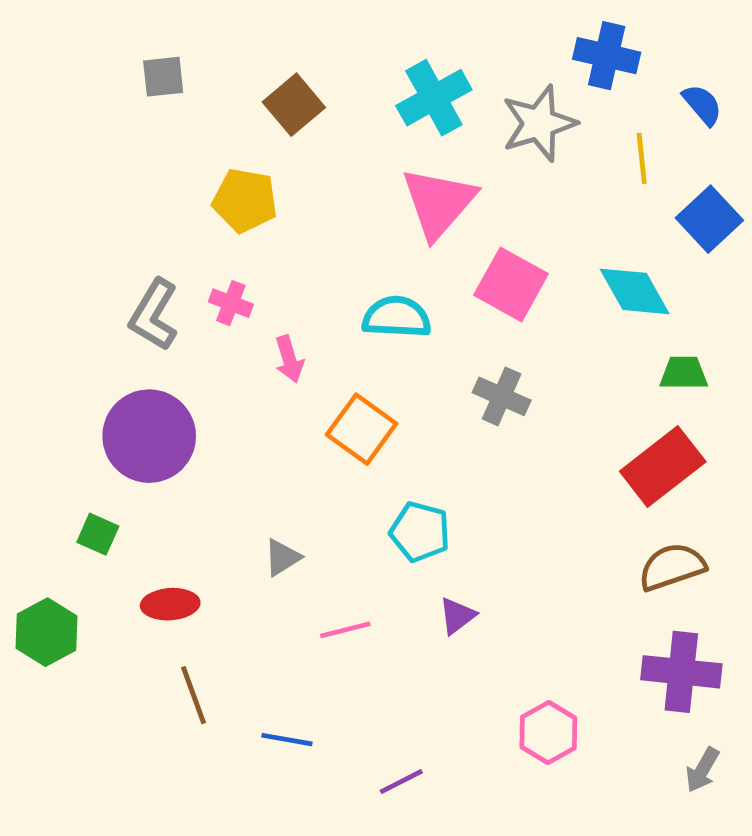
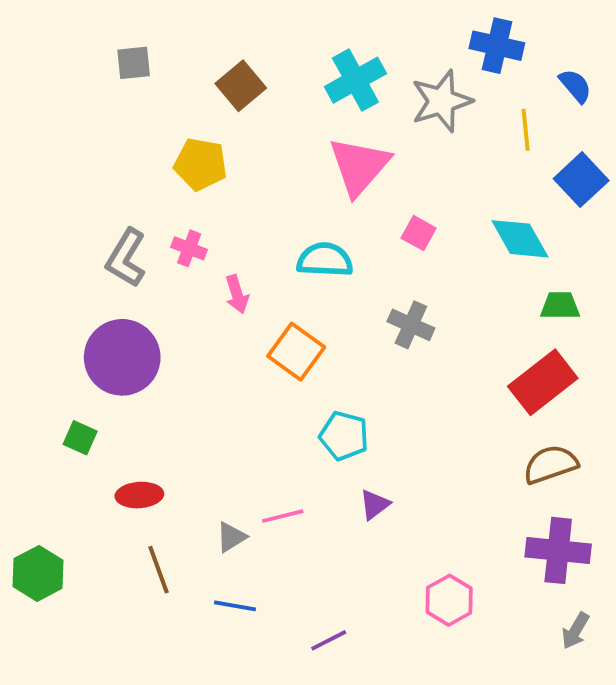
pink square: (511, 284) -> (419, 233), size x0.6
gray triangle: (282, 557) -> (231, 537), moved
green hexagon: (46, 632) -> (38, 573), moved

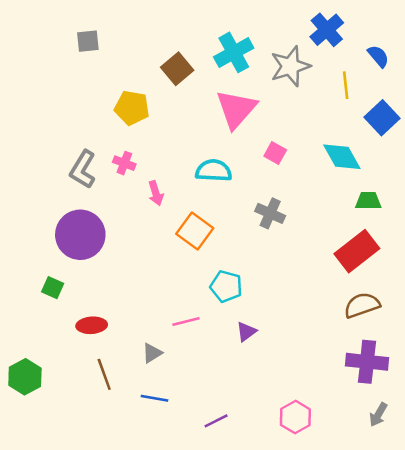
blue cross: (497, 46) -> (327, 30), turned 36
brown square: (241, 86) -> (177, 69), moved
pink line: (283, 516) -> (186, 322), moved
pink hexagon: (449, 600) -> (295, 417), moved

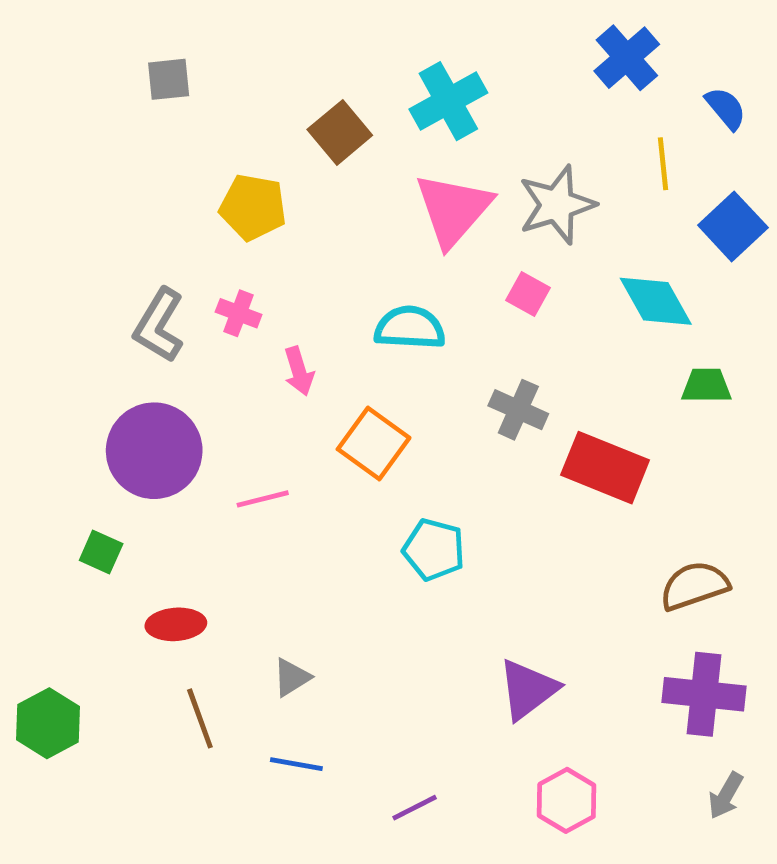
gray star: (290, 66) -> (557, 205), moved
red rectangle: (357, 251) -> (605, 468), moved, turned 60
pink line: (186, 322) -> (263, 499), moved
purple triangle: (246, 332) -> (528, 689), moved, size x1.6

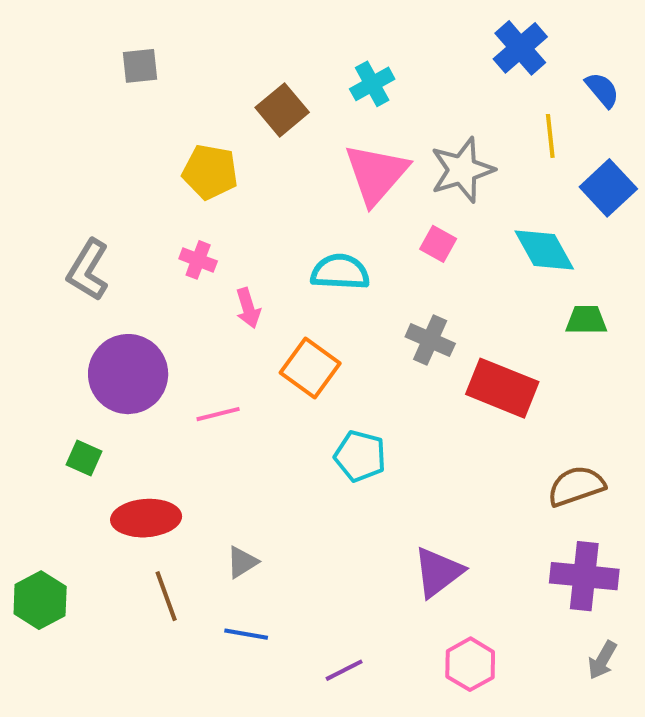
cyan cross: (448, 101) -> (372, 84), size x0.7
gray L-shape: (159, 325) -> (88, 270), moved
red ellipse: (176, 624) -> (146, 518), size x1.4

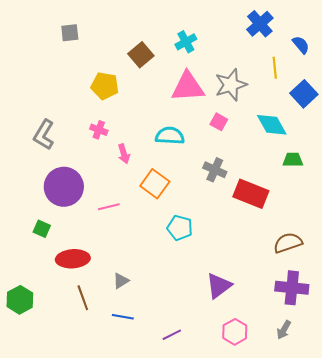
pink triangle: (376, 174) -> (188, 87), turned 45
gray arrow: (602, 660) -> (284, 330), moved

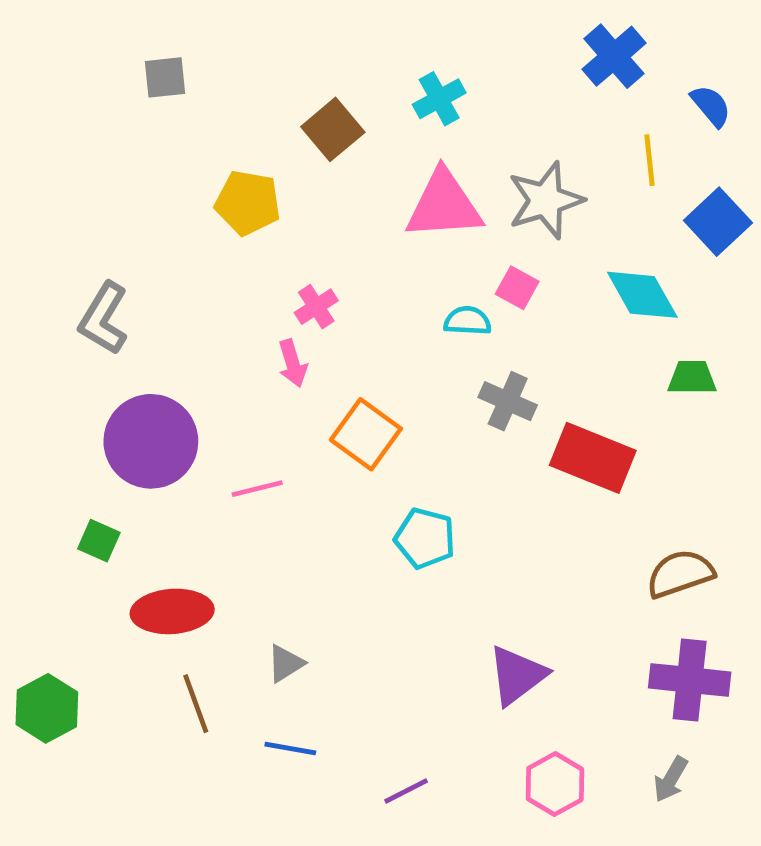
pink cross: (99, 130) -> (316, 307), moved, turned 36
cyan semicircle: (170, 136) -> (468, 321), moved, size x0.7

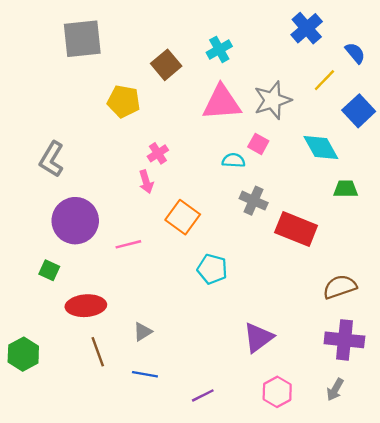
gray square: (165, 77) -> (82, 39), size x1.8
yellow line: (649, 160) -> (324, 80), turned 50

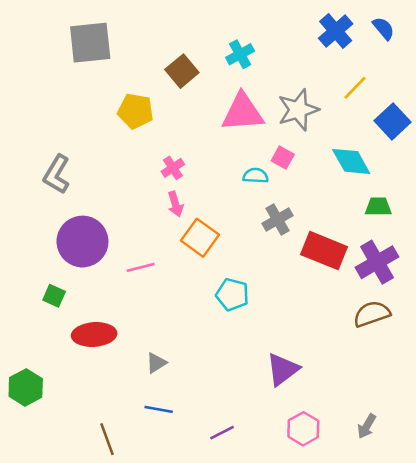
blue semicircle: (355, 53) -> (383, 28), moved
pink arrow: (146, 182) -> (175, 204), moved
gray cross: (254, 201) -> (278, 220), turned 36
purple cross: (344, 340) -> (377, 262), moved, turned -36
brown line: (98, 352) -> (107, 439), moved

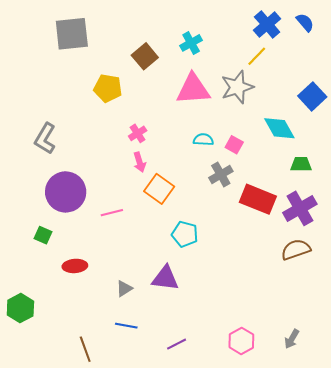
yellow line: (355, 88) -> (257, 56), moved
pink square: (283, 158) -> (234, 145), moved
red ellipse: (94, 335) -> (75, 266), size x0.7
purple triangle: (283, 369) -> (165, 278), moved, turned 44

